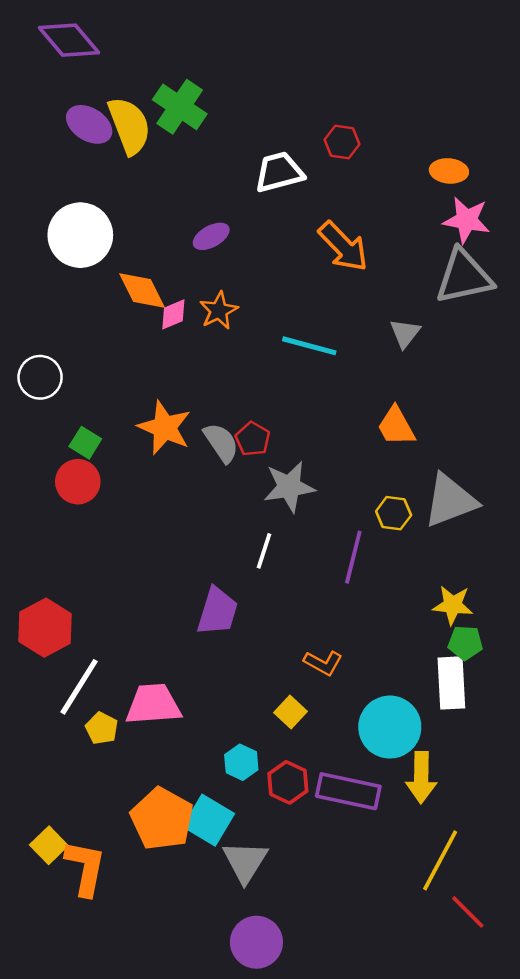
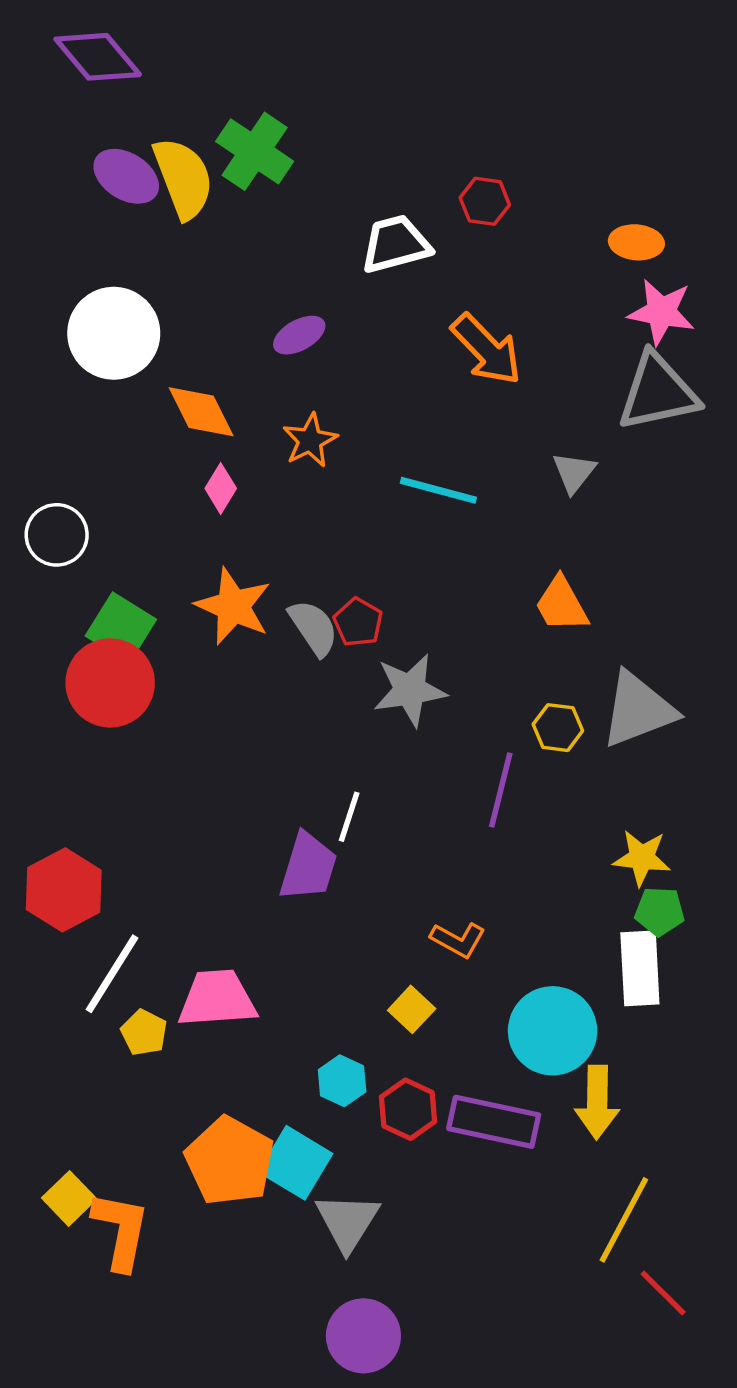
pink diamond: (173, 314) -> (221, 488), moved, turned -36
green square: (85, 443) -> (121, 628), size x1.5
red circle: (78, 482) -> (110, 683), size x1.4
white line: (264, 551) -> (349, 817), moved

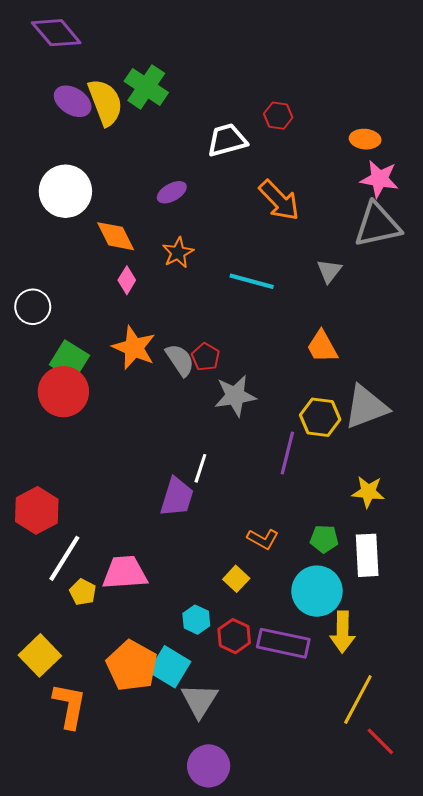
yellow hexagon: (558, 728) -> (320, 417), size x1.4
green pentagon: (660, 911) -> (324, 539), moved
yellow square: (69, 1198) -> (40, 655), moved, size x1.4

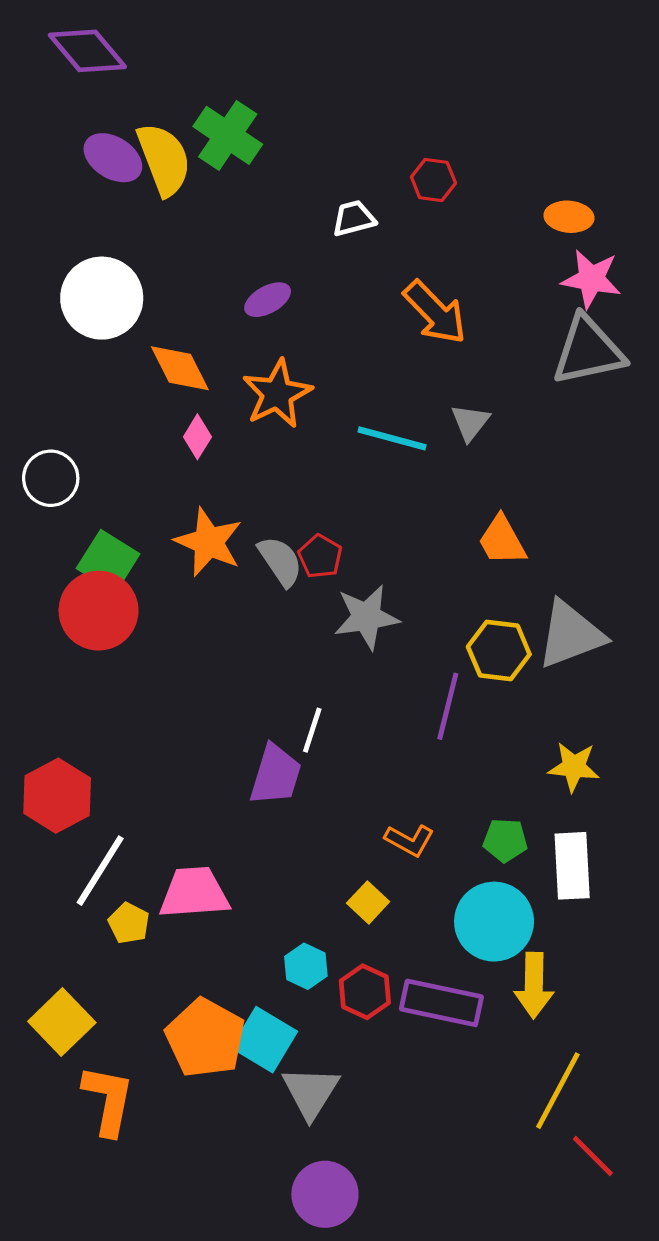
white trapezoid: (227, 140) -> (354, 218), size x0.7
orange star: (178, 253) -> (277, 394), size x1.4
gray triangle: (329, 271) -> (470, 422), moved

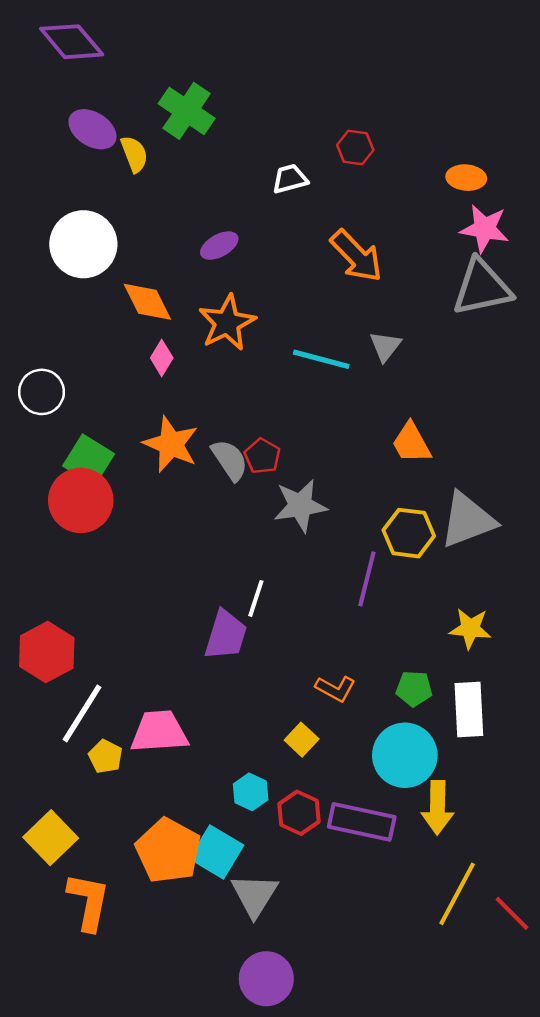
yellow semicircle: (164, 159) -> (134, 154), moved, size x0.6
red line: (593, 1156) -> (512, 913), moved

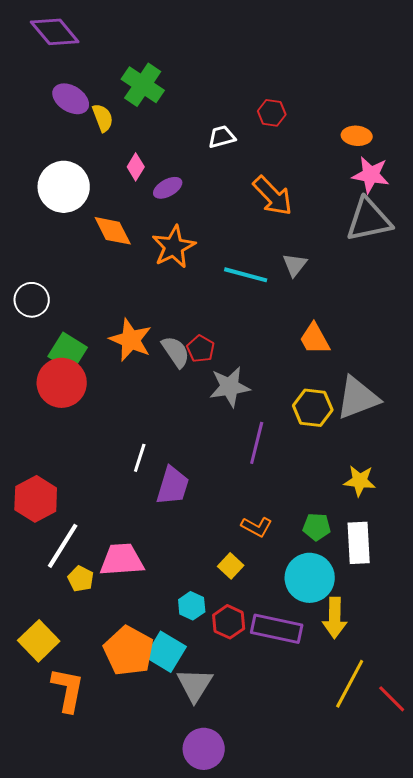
pink diamond: (162, 358) -> (136, 167), moved
purple line: (367, 579) -> (257, 443), moved
white line: (256, 598) -> (140, 458), moved

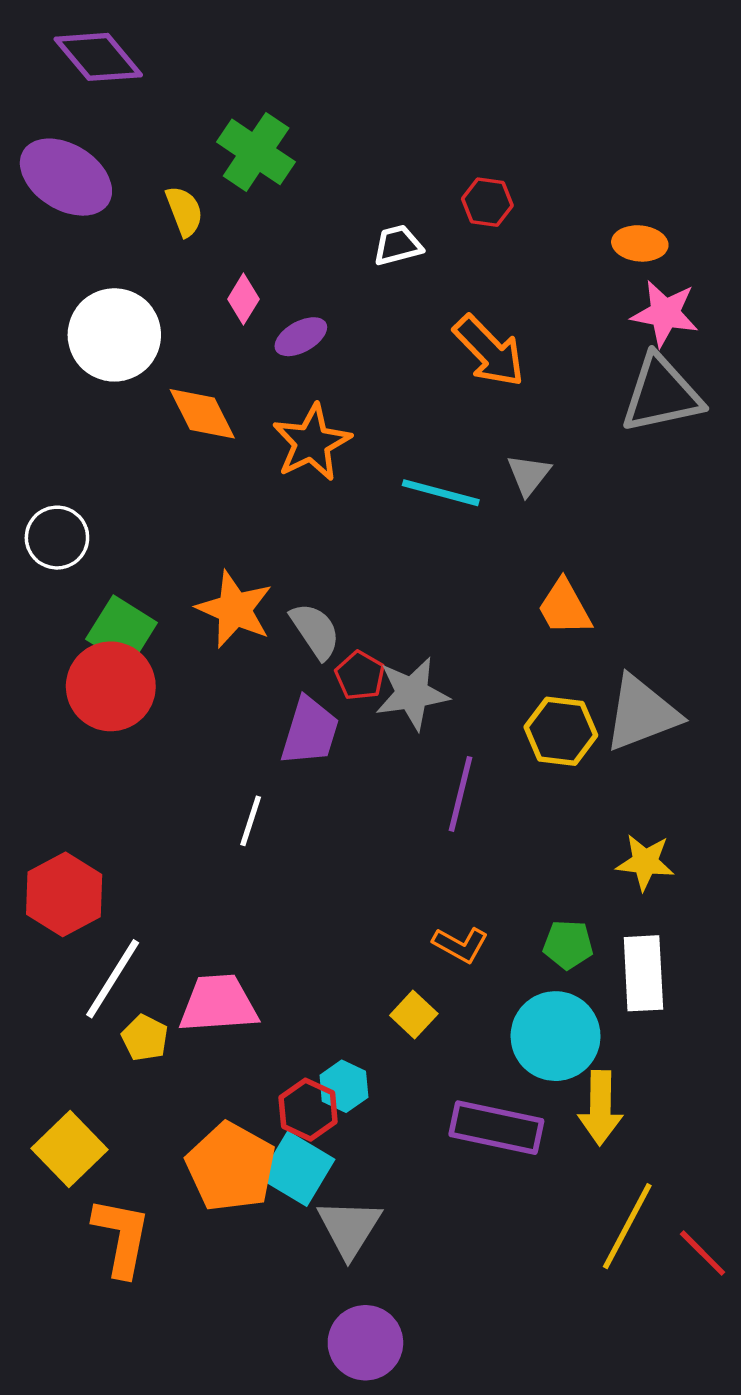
purple ellipse: (71, 99) -> (66, 177), moved, size x1.4
red pentagon: (201, 349) -> (360, 676), moved
purple trapezoid: (173, 486) -> (310, 731), moved
red hexagon: (229, 622) -> (308, 1110), moved

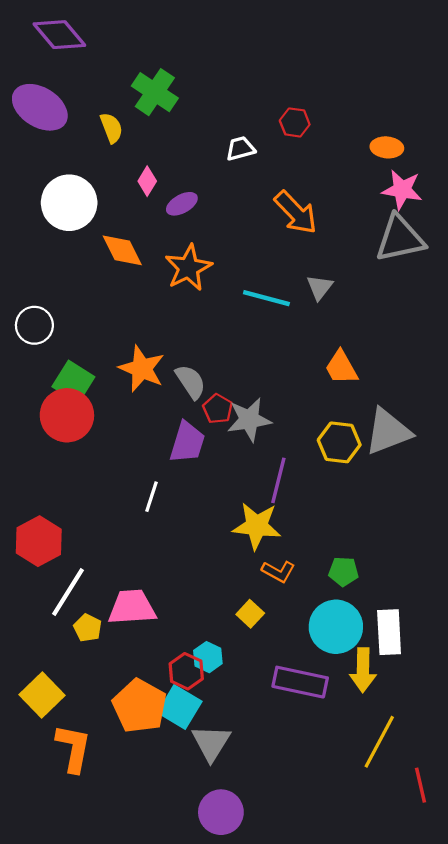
yellow star: (645, 862) -> (257, 526), moved, size x1.4
white rectangle: (643, 973) -> (389, 632), moved
red line: (703, 1253) -> (420, 785), moved, turned 32

